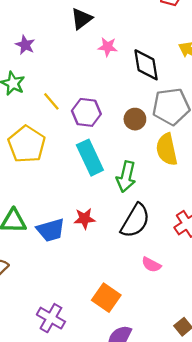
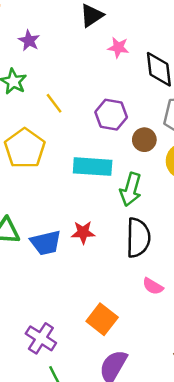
purple hexagon: (86, 112) -> (111, 115), moved
brown circle: (135, 119) -> (144, 140), moved
cyan rectangle: (90, 158) -> (93, 167), turned -64
black semicircle: (135, 221) -> (138, 238), turned -33

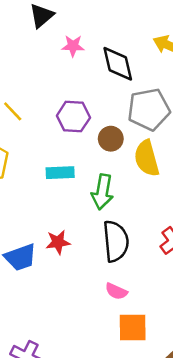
cyan rectangle: (93, 167) -> (60, 173), size x0.7
pink semicircle: (153, 286) -> (116, 291), moved
orange square: (102, 319) -> (133, 328), moved, turned -32

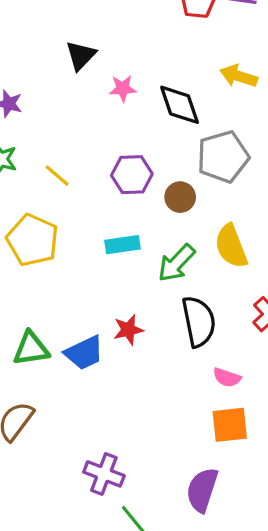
yellow semicircle: (147, 158) -> (231, 246), moved
green arrow: (102, 192) -> (176, 263), turned 40
pink semicircle: (116, 291) -> (227, 378), moved

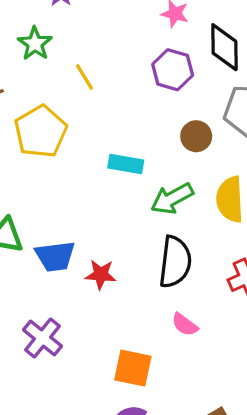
purple hexagon: (132, 175) -> (173, 70), moved
red star: (128, 330) -> (101, 274), moved
orange square: (230, 425) -> (133, 368), moved
purple cross: (104, 474) -> (42, 338), moved

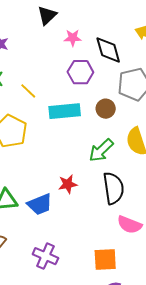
cyan rectangle: (126, 164) -> (65, 111), moved, size x1.4
red star: (101, 274) -> (68, 184), moved
pink semicircle: (185, 325) -> (130, 225), size x1.4

